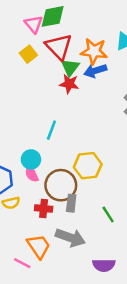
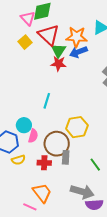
cyan circle: (31, 159) -> (24, 125), moved
pink semicircle: (32, 174) -> (33, 136), turned -136
gray arrow: (70, 238) -> (82, 192), moved

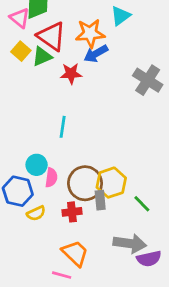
green triangle: (58, 51) -> (42, 56), moved, turned 42
yellow hexagon: (77, 127) -> (111, 183), moved

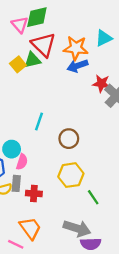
yellow square: (21, 51) -> (18, 64), moved
red star: (71, 74) -> (101, 83), moved
brown circle: (85, 183) -> (69, 139), moved, size x0.7
gray rectangle: (100, 200) -> (16, 183), moved

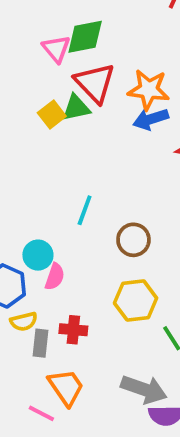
gray rectangle: (16, 183) -> (40, 343), moved

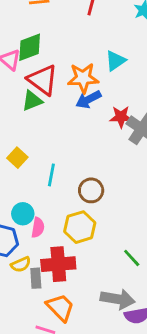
yellow square: (52, 114) -> (17, 158), moved
yellow hexagon: (136, 301) -> (80, 227), moved
red cross: (73, 330) -> (58, 264), size x1.6

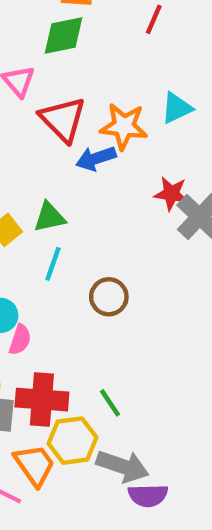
green diamond: (30, 47) -> (64, 36), moved
blue arrow: (88, 100) -> (96, 158), moved
green triangle: (32, 101) -> (49, 217), moved
yellow hexagon: (80, 227) -> (73, 441), moved
green line: (132, 258) -> (110, 403), moved

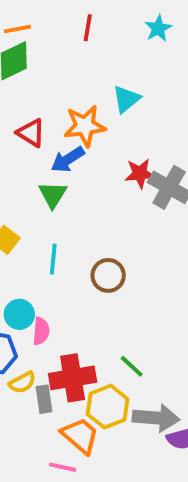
red triangle: (63, 119) -> (31, 133), size x0.7
green triangle: (49, 217) -> (53, 195), moved, turned -32

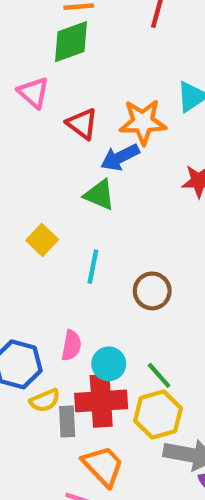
green triangle: (53, 195) -> (99, 195), turned -44
cyan circle: (19, 314) -> (109, 364), moved
green line: (132, 366) -> (159, 375), moved
yellow hexagon: (108, 407) -> (158, 414), moved

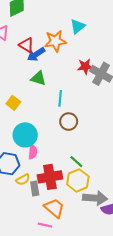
blue arrow: (120, 157) -> (36, 54), moved
cyan line: (93, 267) -> (60, 98), moved
cyan circle: (109, 364) -> (25, 135), moved, size x1.5

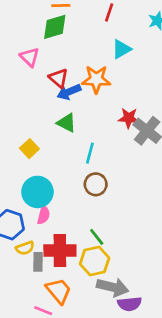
cyan triangle: (78, 26) -> (121, 49), moved

